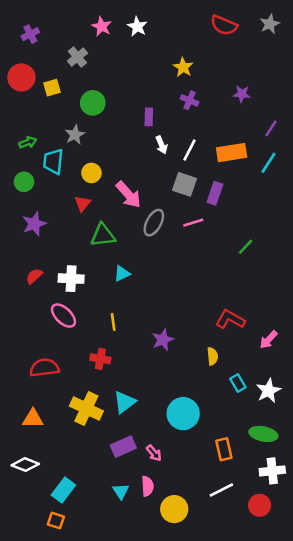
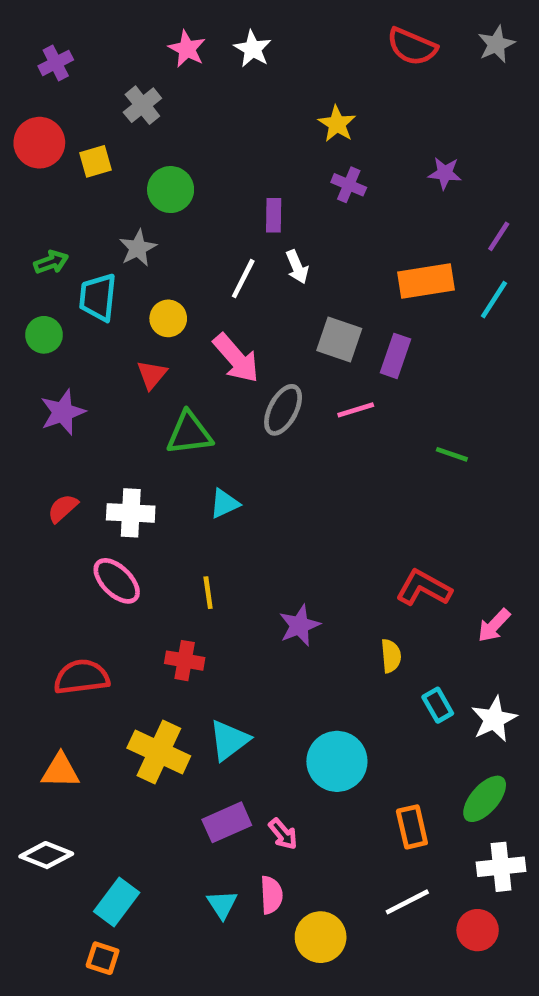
white line: (190, 150) -> (243, 279), moved
green line: (246, 247) -> (452, 454), turned 66
green ellipse: (263, 434) -> (485, 799), turned -60

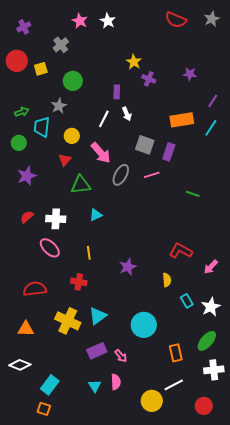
yellow star: (337, 124) -> (134, 62), moved
red circle: (478, 930) -> (204, 406), moved
yellow circle: (321, 937) -> (152, 401), moved

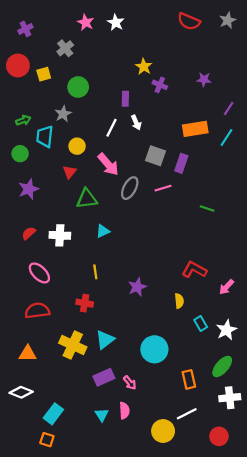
pink ellipse: (50, 248) -> (39, 273), moved

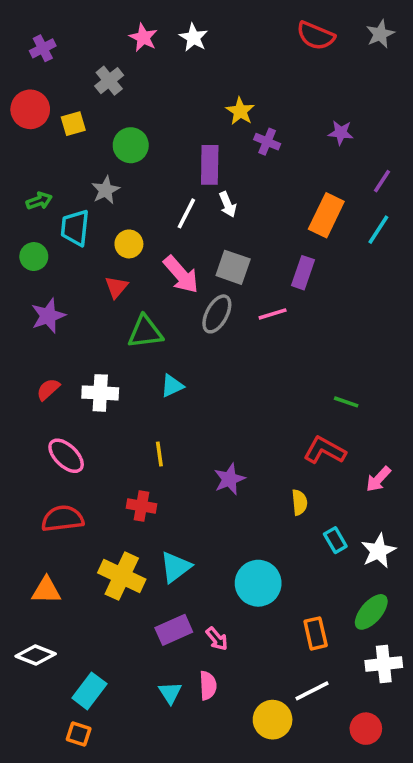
purple rectangle: (125, 99) -> (210, 165), size x1.5
orange rectangle: (195, 129) -> (326, 215), turned -55
gray square: (156, 156) -> (233, 267), moved
green line: (207, 208) -> (346, 402), moved

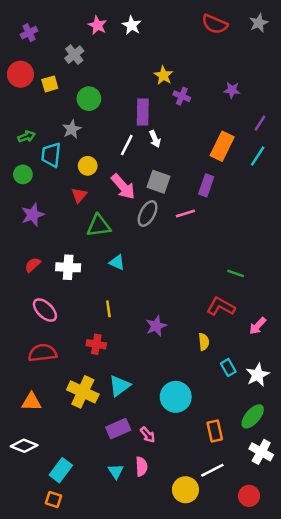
cyan triangle: (172, 386) -> (117, 262), turned 49
white cross: (384, 664) -> (261, 452), turned 35

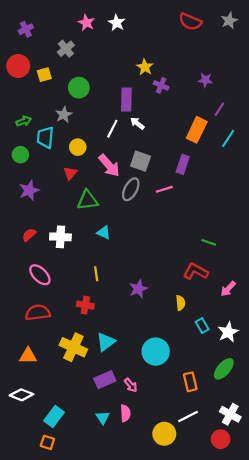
purple line: (260, 123) -> (219, 109), moved
white arrow: (155, 139) -> (137, 123), turned 152
white cross: (261, 452) -> (230, 414), moved

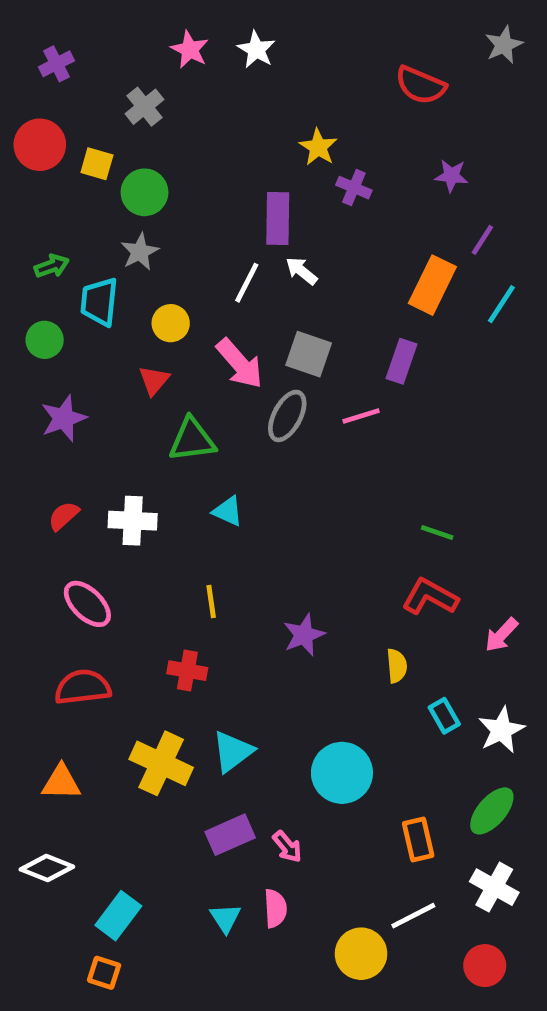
red semicircle: (190, 22) -> (420, 85), moved
yellow square: (44, 75) -> (97, 164), turned 32
green circle: (79, 88) -> (144, 192), moved
green line: (209, 242) -> (437, 533), moved
white cross: (230, 414) -> (494, 887), moved

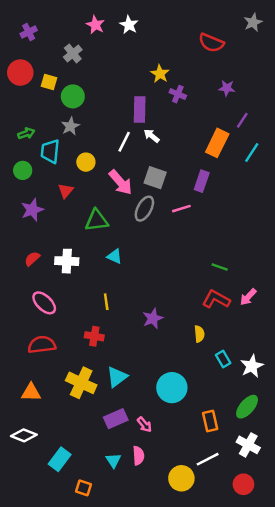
red triangle: (154, 380) -> (66, 191), moved
pink arrow: (501, 635) -> (248, 297), moved
orange square: (104, 973) -> (84, 488), moved

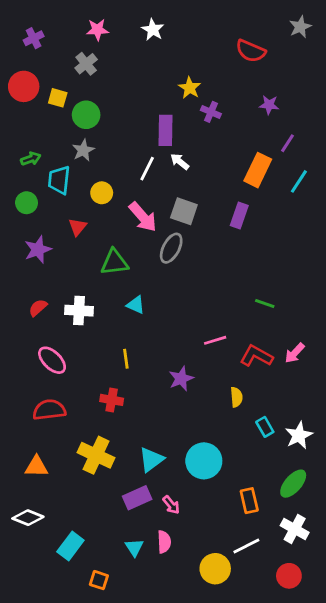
pink star: (95, 25) -> (97, 30), moved, turned -30
pink line: (181, 209) -> (215, 340), moved
green line: (220, 267) -> (265, 303), moved
cyan triangle: (117, 377) -> (151, 459), moved

